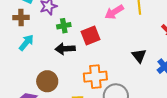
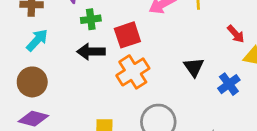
orange cross: (95, 77) -> (133, 72), moved, turned -30
brown circle: (47, 81) -> (32, 82), moved

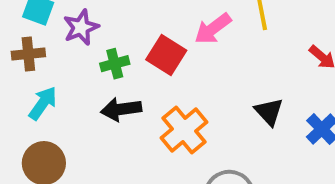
red square: (127, 35) -> (166, 55), moved, turned -32

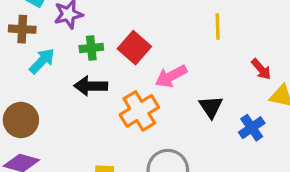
pink arrow: (213, 29) -> (171, 76), moved
cyan arrow: (43, 103) -> (42, 61), moved

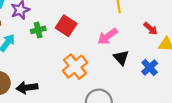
pink arrow: (171, 76) -> (108, 36), moved
black arrow: (91, 86) -> (27, 88), moved

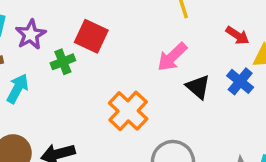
red square: (66, 26) -> (91, 36), moved
blue cross: (150, 67) -> (240, 81), moved

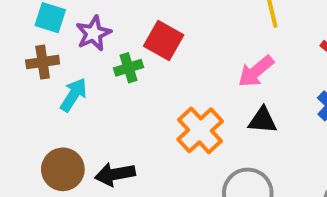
black triangle: (198, 87) -> (263, 120), moved, turned -40

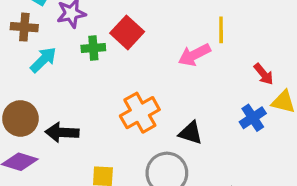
pink arrow: (256, 71) -> (194, 55), moved
black triangle: (263, 120) -> (191, 133), moved

